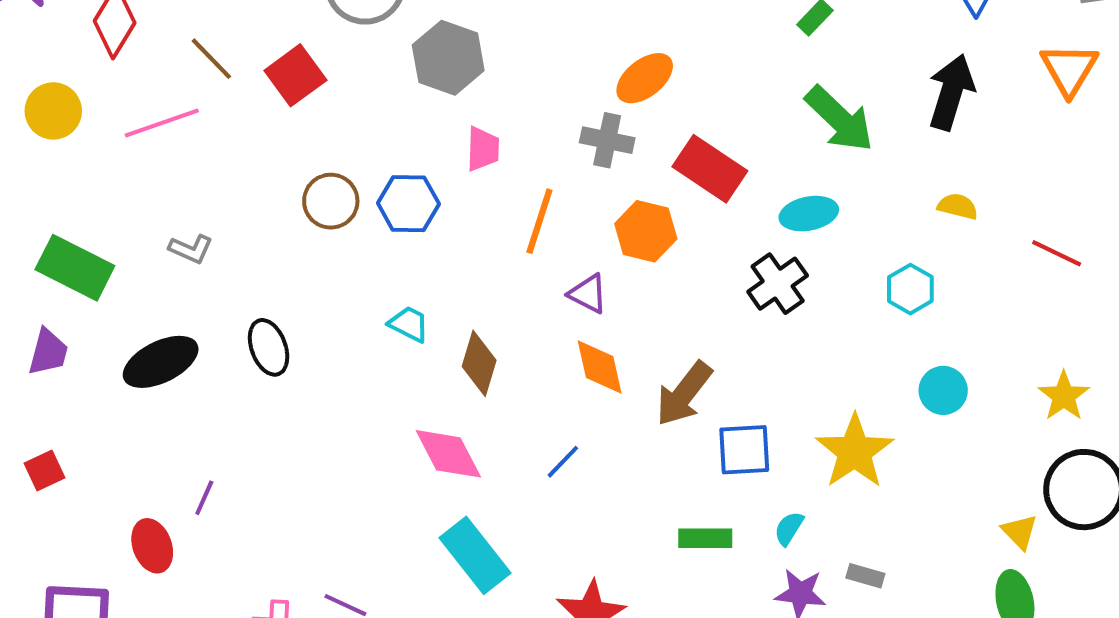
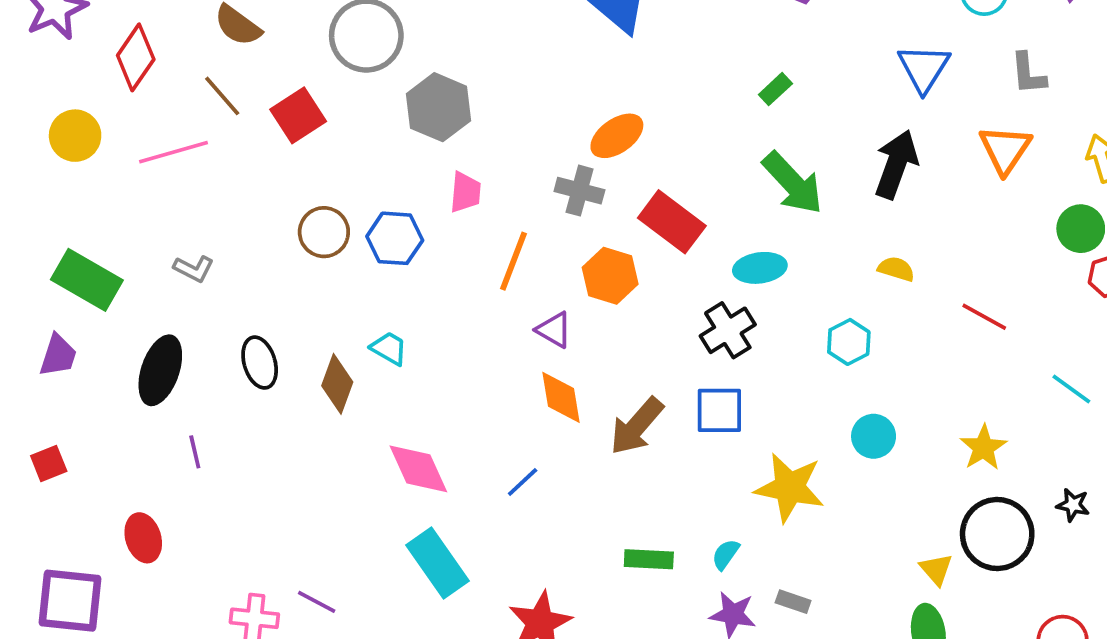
black ellipse: (161, 362) -> (160, 370), turned -48
brown diamond: (479, 363) -> (337, 384), moved
blue square: (744, 450) -> (719, 410), moved
yellow star: (855, 451) -> (790, 488), turned -30
purple line: (204, 498) -> (195, 452), moved, turned -40

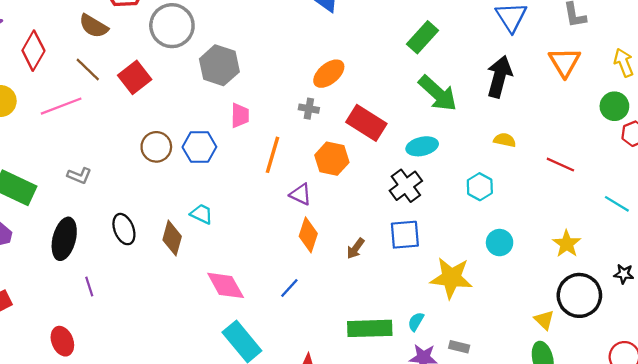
green rectangle: (775, 89) -> (422, 37), size x1.6
gray cross: (579, 191) -> (309, 109), size x0.7
orange diamond: (561, 397) -> (308, 235), turned 32
brown arrow: (637, 426) -> (356, 248), size x0.6
green rectangle: (649, 559) -> (370, 328), size x1.5

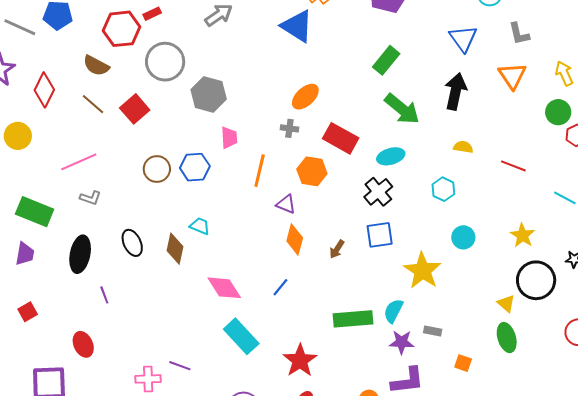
pink line: (61, 106) -> (79, 162), moved
yellow star: (451, 278) -> (422, 271), turned 30
cyan semicircle: (416, 322) -> (393, 311), size x1.4

